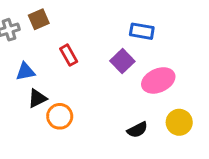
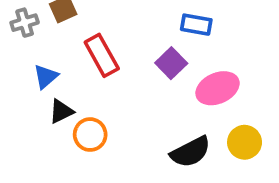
red rectangle: (69, 55) -> (102, 55), size x1.5
blue triangle: (25, 71) -> (46, 77), turned -30
black semicircle: (137, 130) -> (190, 152), size x1.5

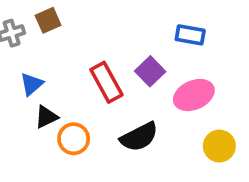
blue rectangle: (196, 25) -> (190, 35), moved
red rectangle: (102, 55) -> (106, 82), moved
black semicircle: (190, 152) -> (139, 137), moved

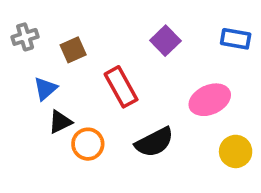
brown square: (48, 20) -> (73, 50), moved
blue rectangle: (190, 35) -> (236, 39), moved
purple square: (150, 71) -> (165, 41), moved

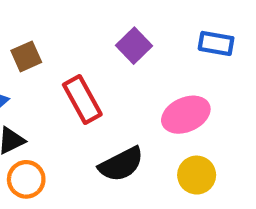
orange circle: (88, 144) -> (26, 179), moved
yellow circle: (236, 151) -> (197, 175), moved

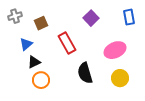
blue rectangle: (216, 43) -> (129, 17), turned 70
black semicircle: (121, 164) -> (85, 73), turned 100

